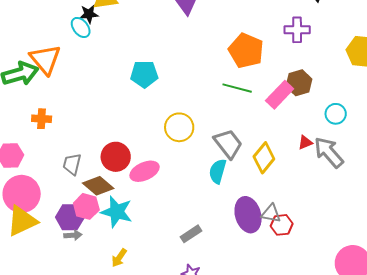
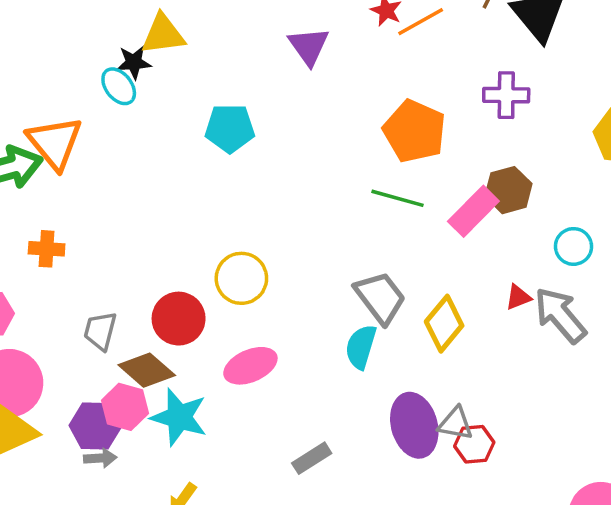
cyan pentagon: (144, 74) -> (230, 128), moved
yellow circle: (179, 127) -> (241, 278), moved
pink ellipse: (145, 171) -> (250, 366), moved

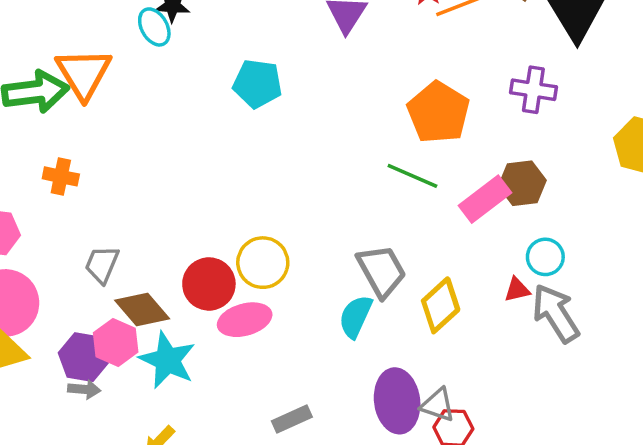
cyan circle: (574, 246) -> (545, 257), moved
yellow circle: (241, 278) -> (263, 263), moved
red circle: (179, 319) -> (209, 284), moved

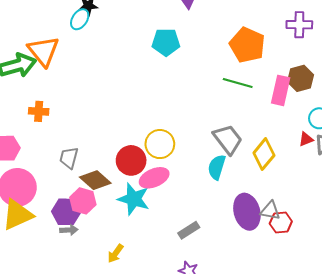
cyan ellipse: (154, 27) -> (80, 19), turned 70
cyan pentagon: (257, 84) -> (166, 42), moved
pink rectangle: (485, 199) -> (281, 90), turned -32
cyan star: (167, 360) -> (134, 199), moved

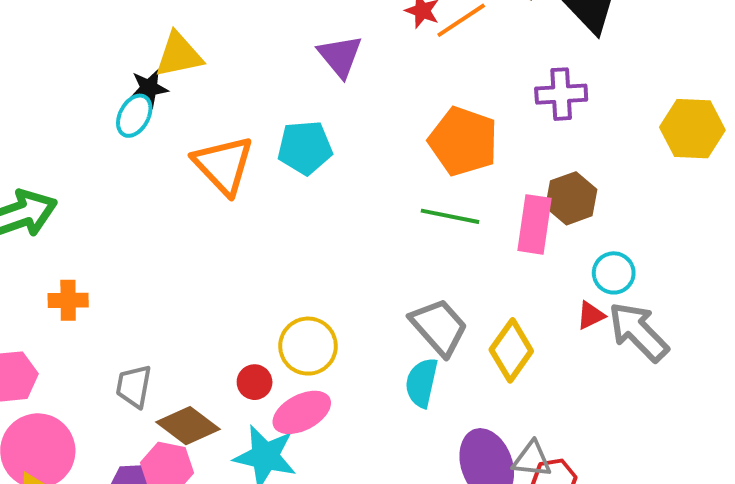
orange triangle: (43, 51) -> (223, 165), moved
red circle: (131, 160) -> (255, 382), size x0.6

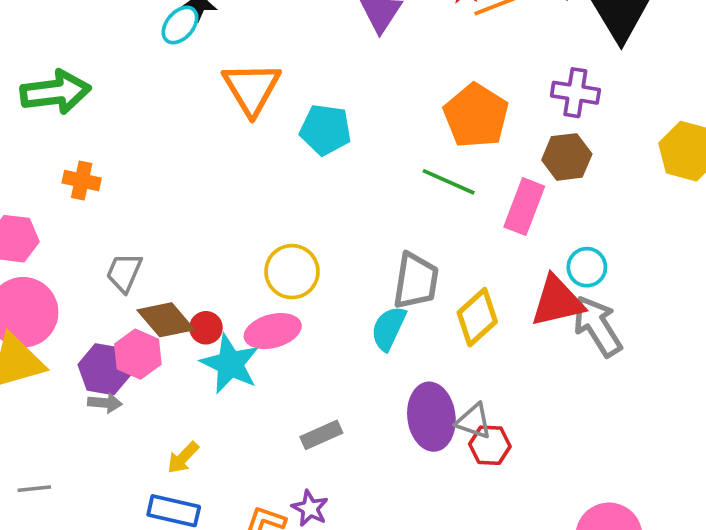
cyan pentagon: (305, 148) -> (326, 130), moved
brown hexagon: (571, 198) -> (567, 157), moved
red triangle: (591, 315) -> (557, 301), size x2.0
gray trapezoid: (439, 327) -> (416, 281), turned 38
red circle: (255, 382) -> (206, 328), moved

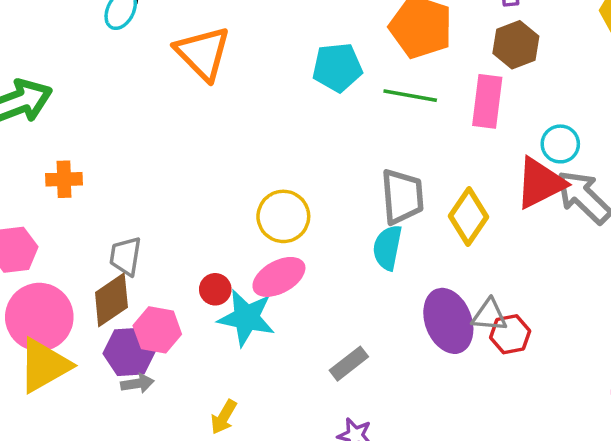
cyan pentagon: (326, 130) -> (337, 67), moved
brown diamond: (166, 320) -> (111, 300), moved, turned -70

